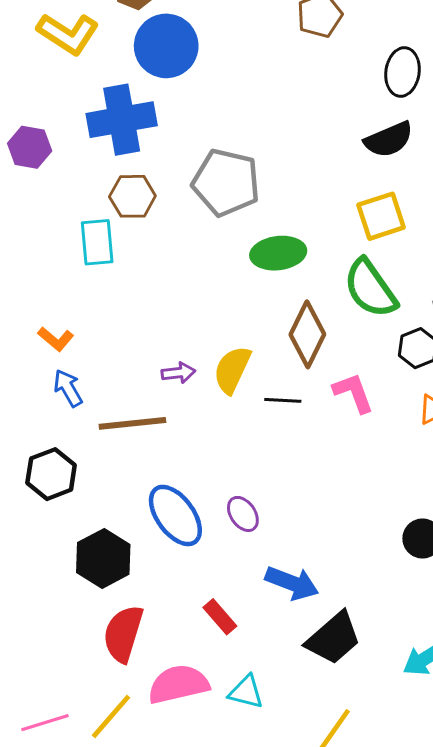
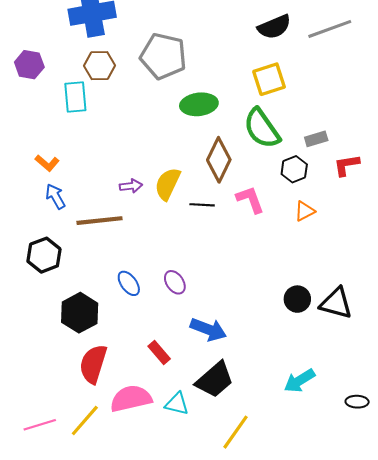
purple hexagon: (30, 147) -> (29, 65), moved
blue ellipse: (175, 515) -> (129, 283), size x0.6
black trapezoid: (333, 638) -> (215, 380), moved

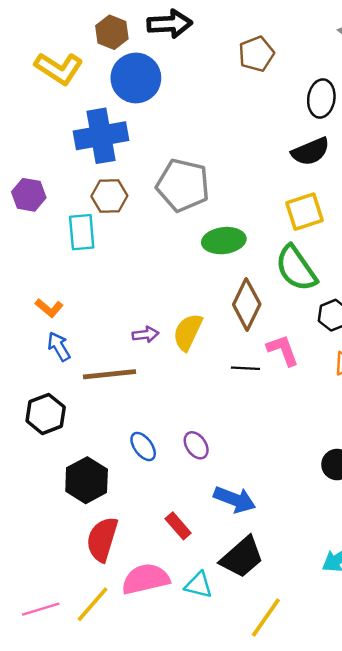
black line: (202, 205) -> (245, 368), moved

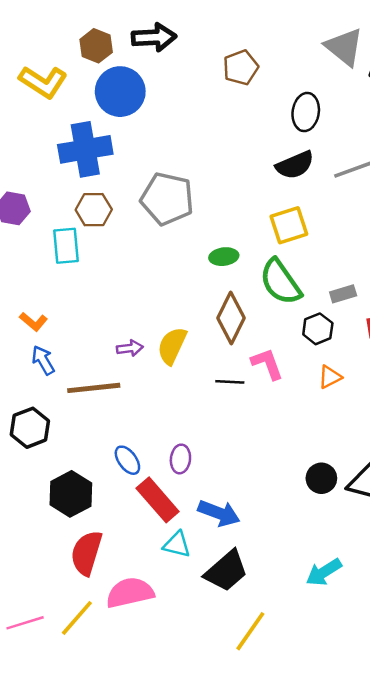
green ellipse: (224, 241) -> (224, 257), moved, size x0.7
purple ellipse: (196, 445) -> (180, 459), turned 40
red rectangle: (178, 526) -> (158, 500), moved, size x1.6
cyan triangle: (199, 585) -> (177, 544), moved

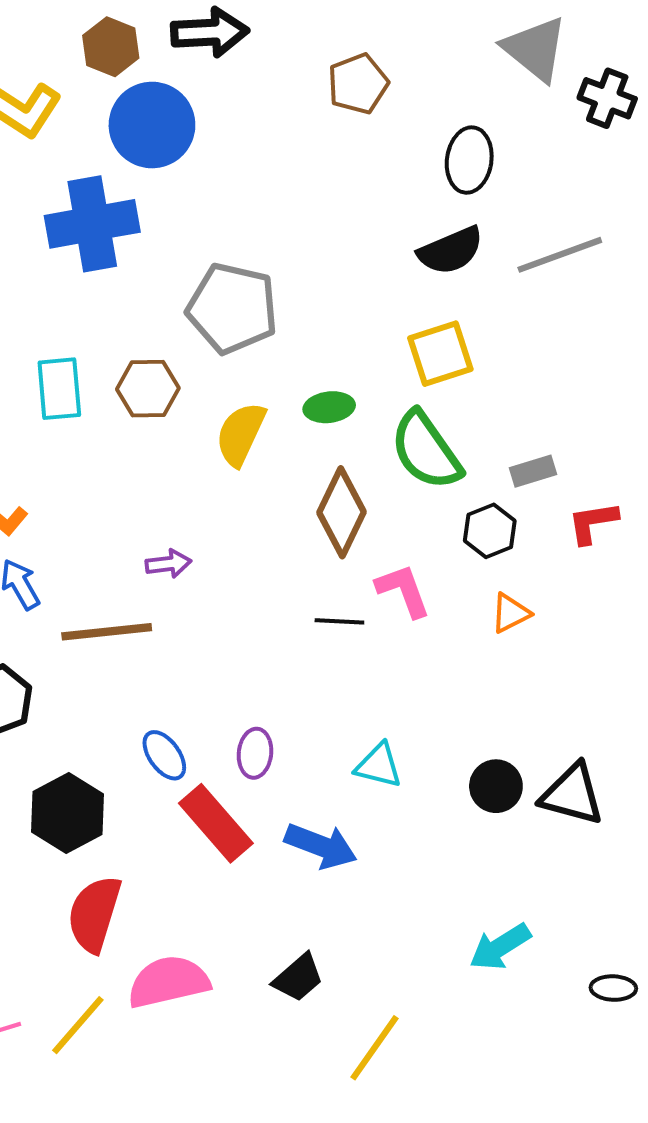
brown hexagon: (94, 210) -> (148, 389), moved
yellow semicircle: (172, 346) -> (241, 434), moved
cyan triangle: (177, 544) -> (379, 766), moved
black trapezoid: (226, 571) -> (298, 978), moved, size x0.7

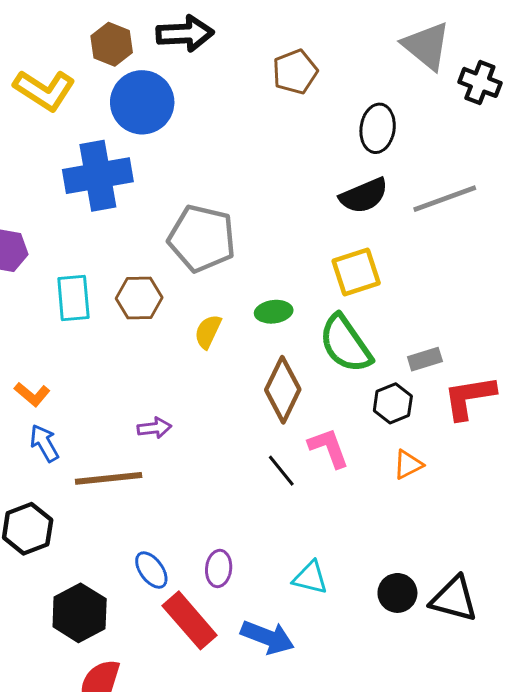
yellow semicircle: (241, 434) -> (208, 332), size x0.7
red L-shape: (593, 523) -> (469, 397), size x1.4
black line: (339, 621) -> (281, 471), turned 48

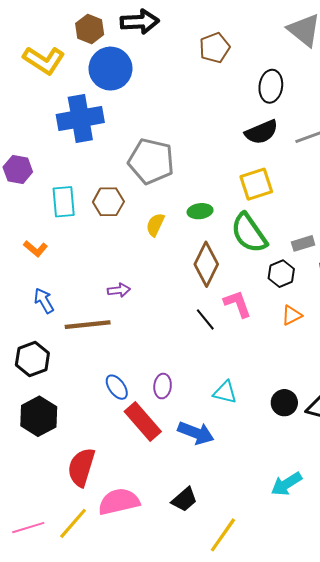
orange L-shape: (32, 394) -> (36, 249), moved
black hexagon: (80, 613) -> (39, 416), moved

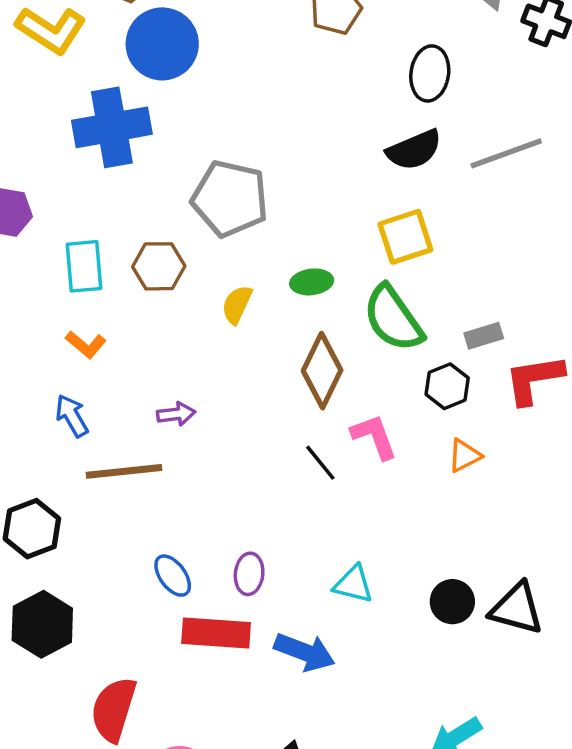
orange L-shape: (36, 249) -> (86, 344), moved
blue arrow: (44, 301) -> (72, 416), moved
red rectangle: (143, 421) -> (216, 633), turned -45

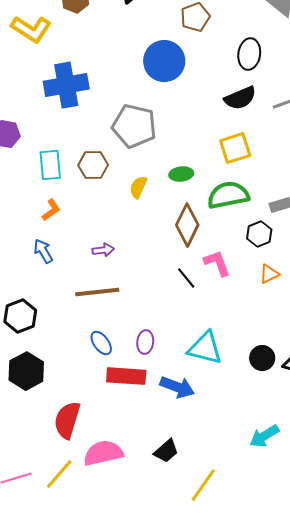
blue circle: (162, 44) -> (164, 61), moved
green semicircle: (393, 318) -> (228, 195), turned 114
orange L-shape: (86, 344) -> (51, 210), turned -75
brown line: (124, 471) -> (97, 292), moved
cyan triangle: (353, 584) -> (205, 348), size x1.5

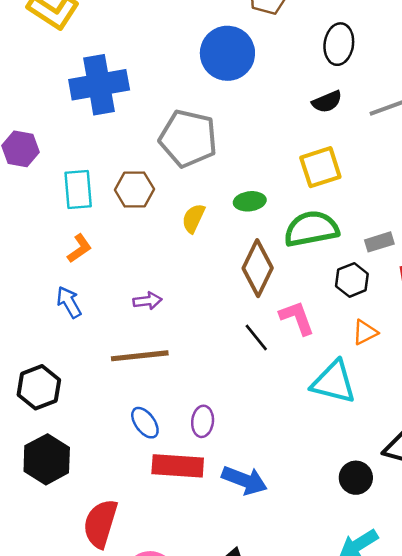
black semicircle: (240, 98) -> (327, 102), size x0.7
cyan triangle: (205, 348) -> (334, 382), moved
black circle: (262, 358) -> (356, 478), moved

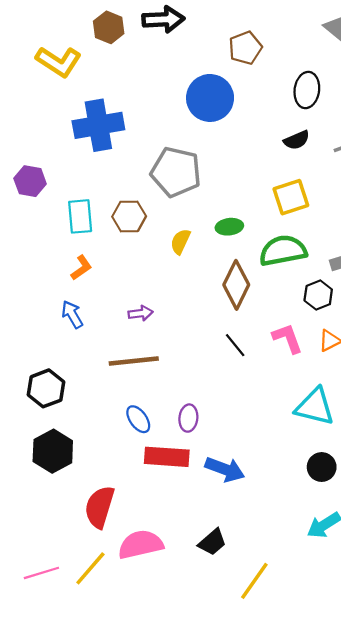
pink L-shape: (297, 318) -> (287, 338), moved
cyan triangle: (334, 382) -> (315, 407), moved

